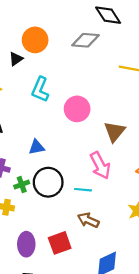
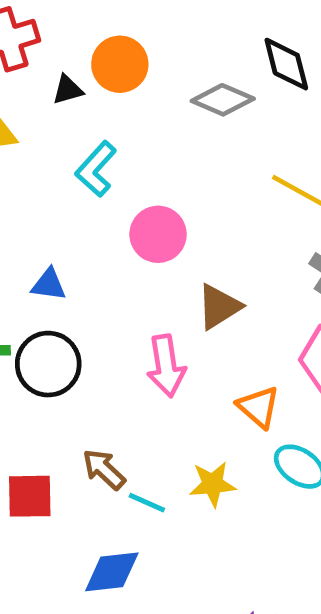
cyan line: (83, 190) -> (147, 503), moved

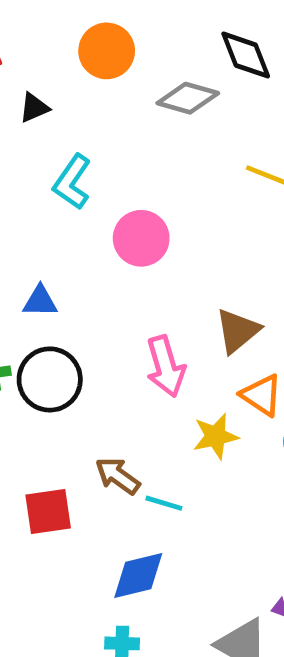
orange circle: (120, 64) -> (107, 51), moved
brown triangle: (219, 307) -> (238, 331), moved
yellow star: (213, 484) -> (216, 436), moved

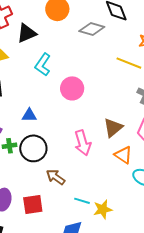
black triangle: (34, 108) -> (27, 33), size x1.5
yellow star: (216, 436) -> (103, 209), moved
brown arrow: (118, 476) -> (56, 177), moved

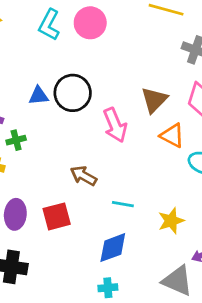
pink circle: (72, 88) -> (90, 23), moved
black circle: (33, 148) -> (73, 93), moved
yellow star: (103, 209) -> (171, 221), moved

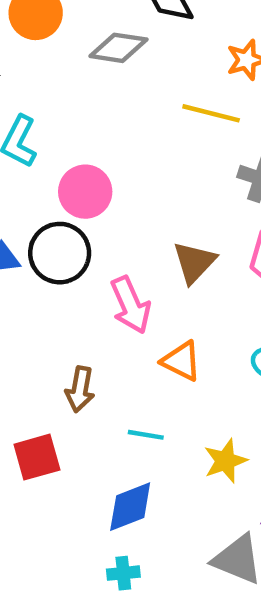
pink circle: (90, 23) -> (85, 192), moved
orange triangle: (172, 136) -> (181, 361), moved
brown arrow: (84, 176) -> (80, 389), turned -108

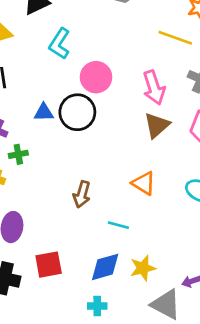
pink arrow: (131, 305) -> (154, 88), moved
red square: (37, 457) -> (49, 265), moved
yellow star: (225, 461) -> (143, 268), moved

